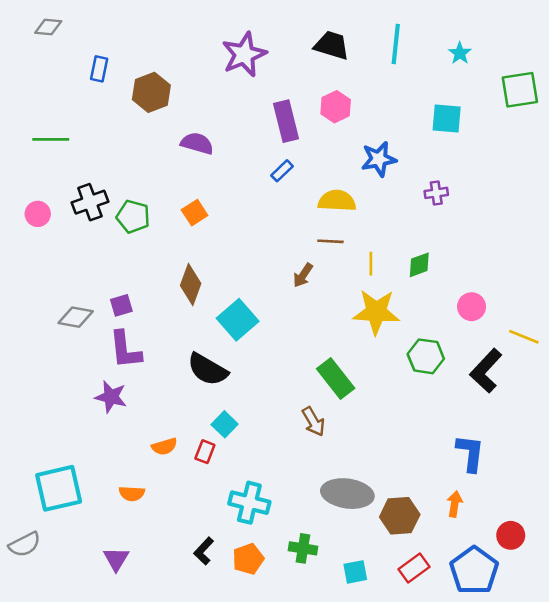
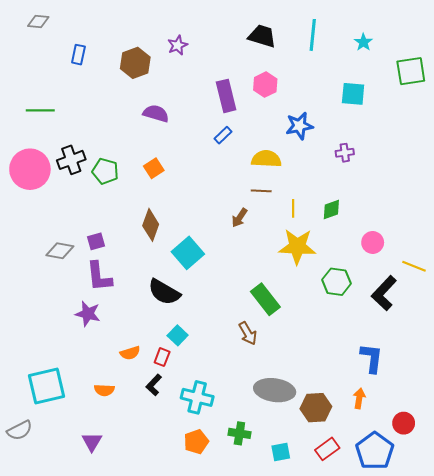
purple star: (244, 54) -> (178, 45), moved, size x0.6
brown hexagon: (151, 92) -> (135, 63), moved
pink circle: (38, 214) -> (30, 169), size x2.0
black L-shape: (204, 551) -> (154, 385), moved

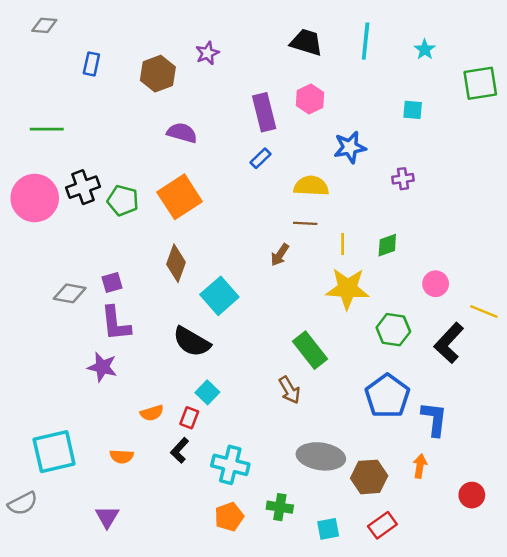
cyan square: (353, 94) -> (413, 110), size x0.7
orange square: (154, 168) -> (180, 197), size x1.8
blue pentagon: (375, 451) -> (387, 396), moved

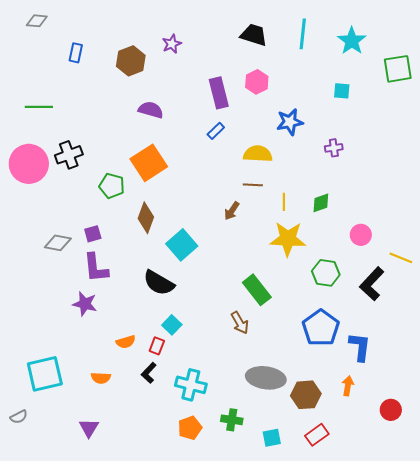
cyan star: (425, 50) -> (352, 41), size x1.6
green pentagon: (123, 200) -> (112, 186), moved
gray semicircle: (23, 503) -> (19, 417), size x0.7

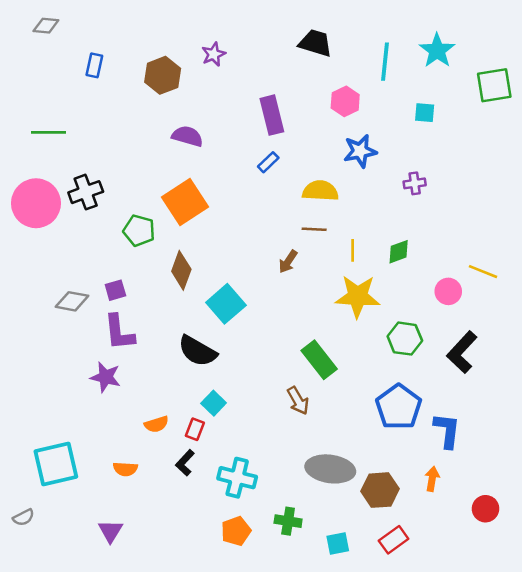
cyan line: (303, 34) -> (385, 62), moved
pink hexagon: (257, 82) -> (345, 101), moved
yellow line: (401, 258) -> (483, 272), moved

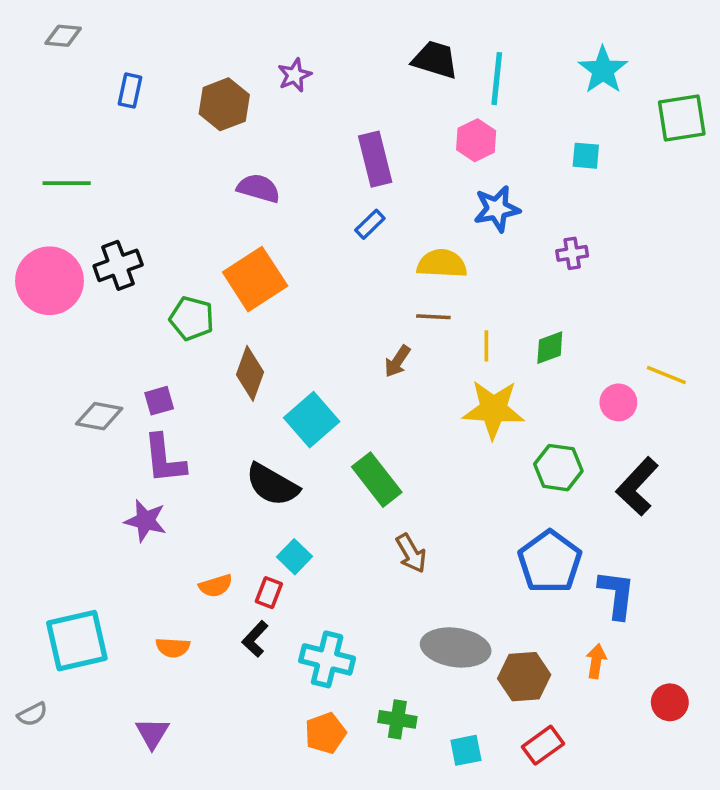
cyan line: (385, 62) -> (497, 79), moved
green rectangle: (319, 360) -> (377, 480), moved

